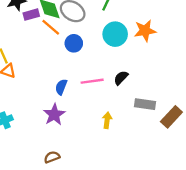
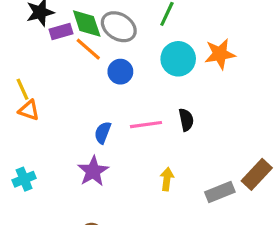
black semicircle: (121, 78) -> (186, 120), turned 126
gray rectangle: (145, 104) -> (220, 192), moved, turned -30

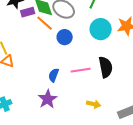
black semicircle: (186, 120) -> (106, 67), size x1.5
yellow arrow: (167, 179) -> (94, 104), turned 96

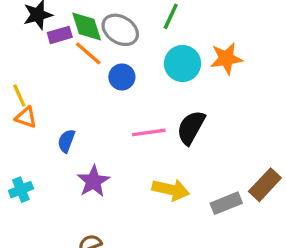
black semicircle: (106, 67) -> (191, 127), turned -140
blue semicircle: (54, 75) -> (66, 141), moved
yellow arrow: (94, 104) -> (171, 190), size x1.5

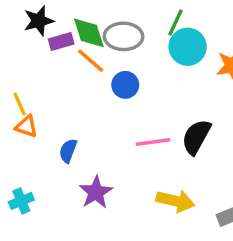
gray ellipse: (120, 30) -> (124, 36), turned -30
cyan circle: (182, 64) -> (188, 47), moved

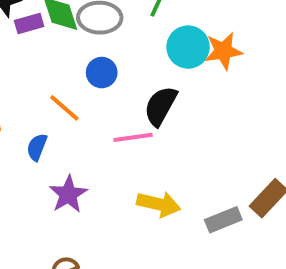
cyan circle: (188, 47) -> (188, 47), moved
orange line: (91, 61) -> (64, 108), moved
black semicircle: (196, 137) -> (161, 106), moved

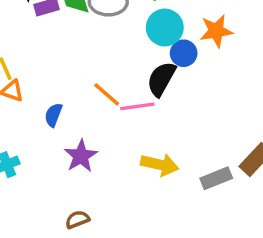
cyan circle: (188, 47) -> (165, 28), moved
blue circle: (102, 73) -> (184, 53), moved
orange line: (64, 108) -> (107, 94), moved

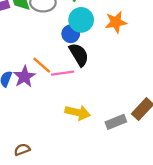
blue circle: (184, 53) -> (71, 34), moved
black semicircle: (161, 79) -> (79, 55), turned 120
purple star: (81, 156) -> (24, 77), moved

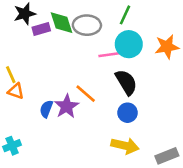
blue circle: (71, 34) -> (128, 113), moved
pink line: (63, 73) -> (111, 54), moved

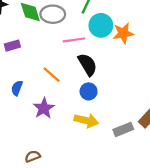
purple rectangle: (41, 29) -> (12, 46), moved
cyan circle: (129, 44) -> (101, 25), moved
purple star: (67, 106) -> (44, 108), moved

